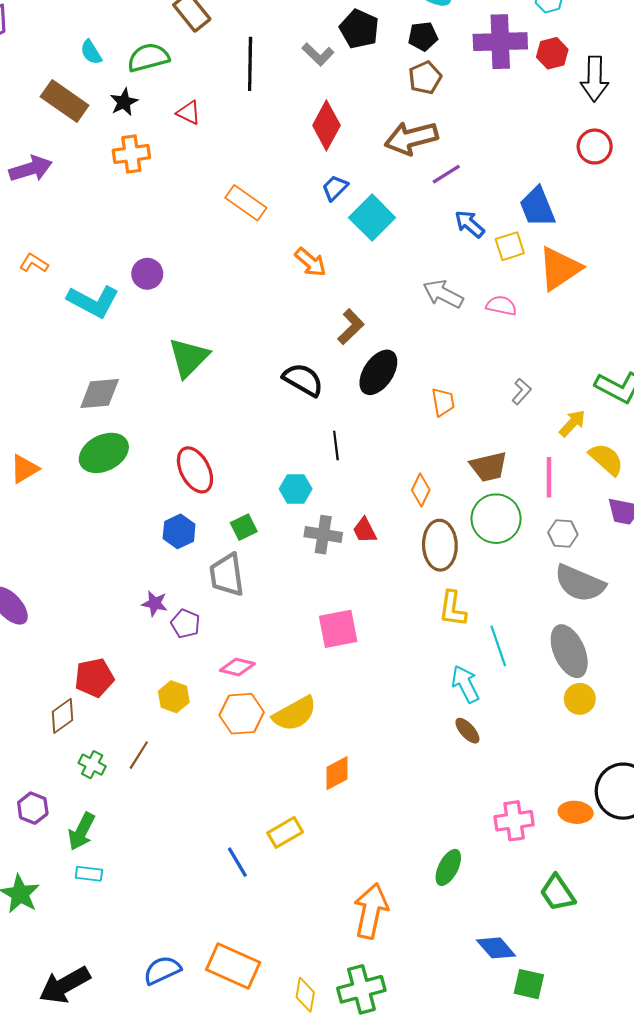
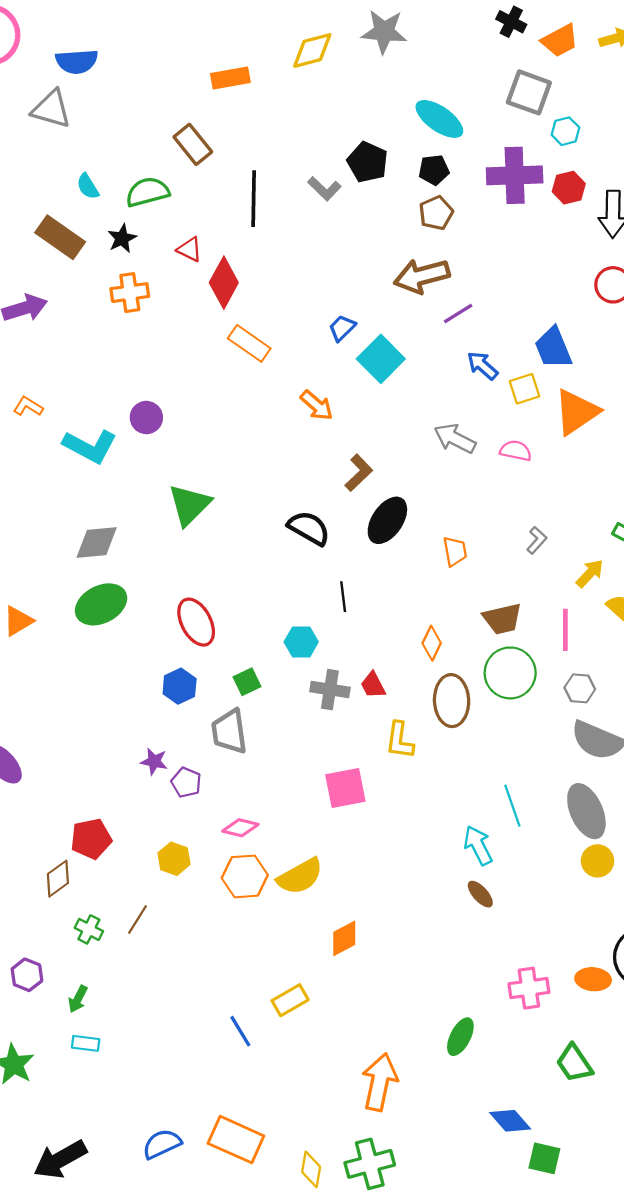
red diamond: (326, 125) -> (224, 283), moved
yellow L-shape: (453, 609) -> (400, 740), moved
green arrow: (82, 831) -> (78, 999), size x0.7

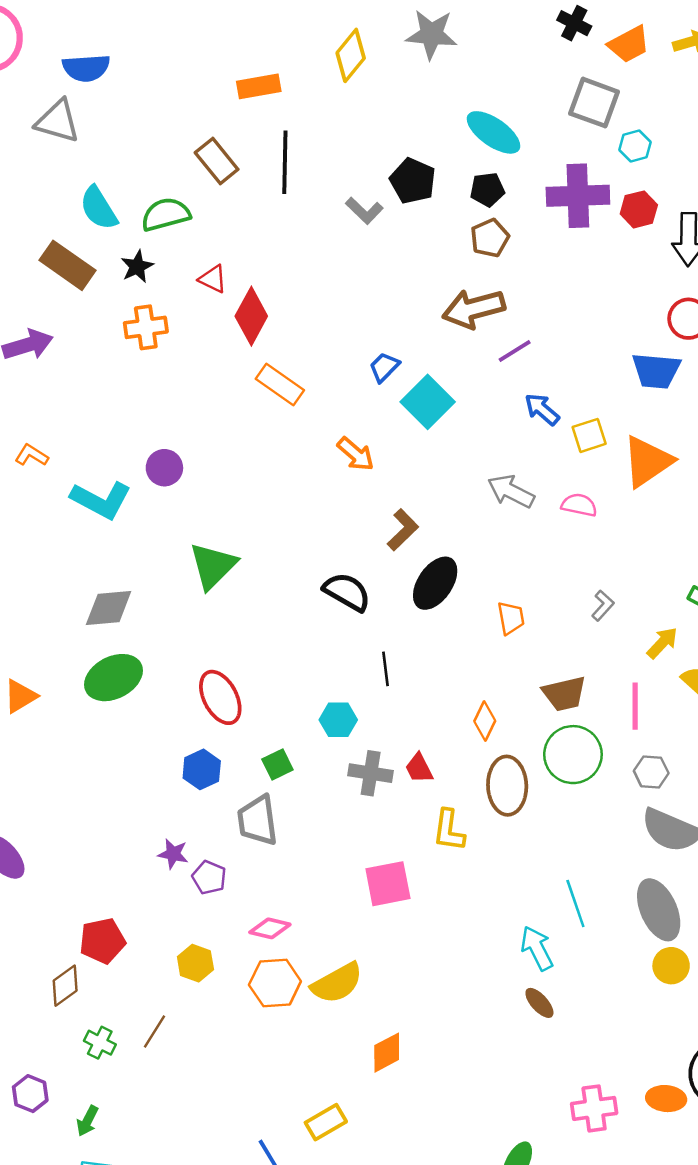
yellow diamond: (312, 50) -> (351, 55), turned -36
cyan semicircle: (88, 186) -> (99, 208), size x1.5
black line: (254, 199) -> (285, 162), moved
blue trapezoid: (553, 348) -> (656, 371), moved, turned -63

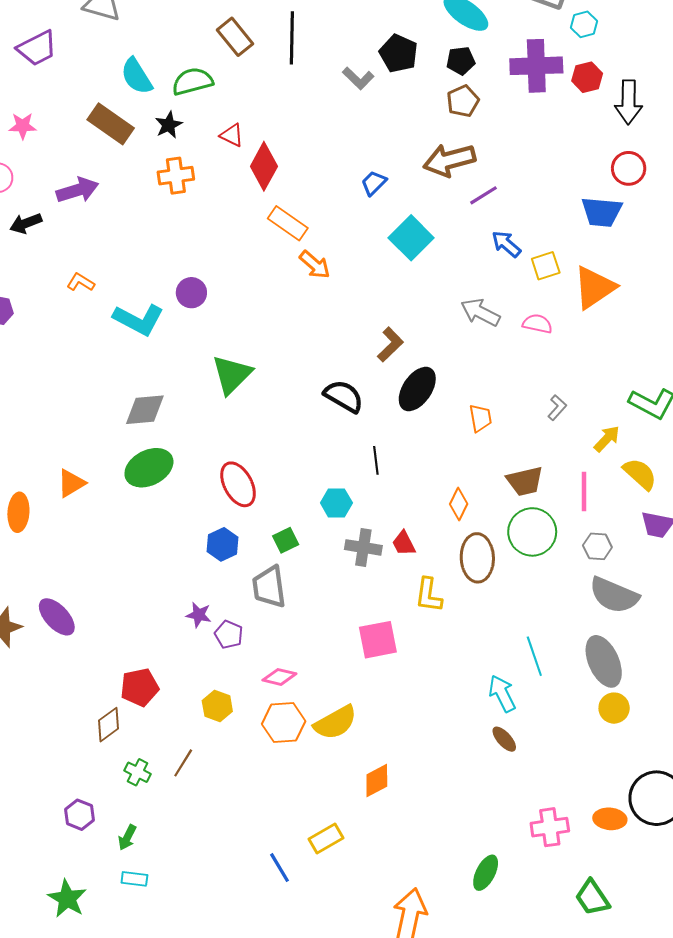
blue trapezoid: (384, 367) -> (374, 183), moved
orange arrow: (356, 454) -> (315, 265), moved

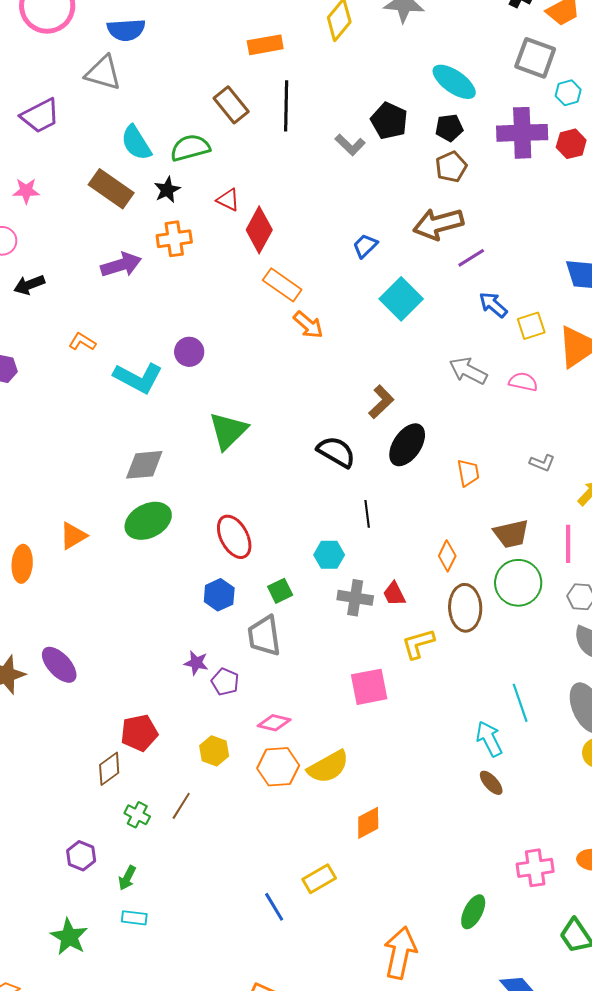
purple arrow: (77, 190) -> (121, 265), moved
gray L-shape: (557, 408) -> (542, 463), turned 70
yellow L-shape: (429, 595) -> (418, 644), turned 66

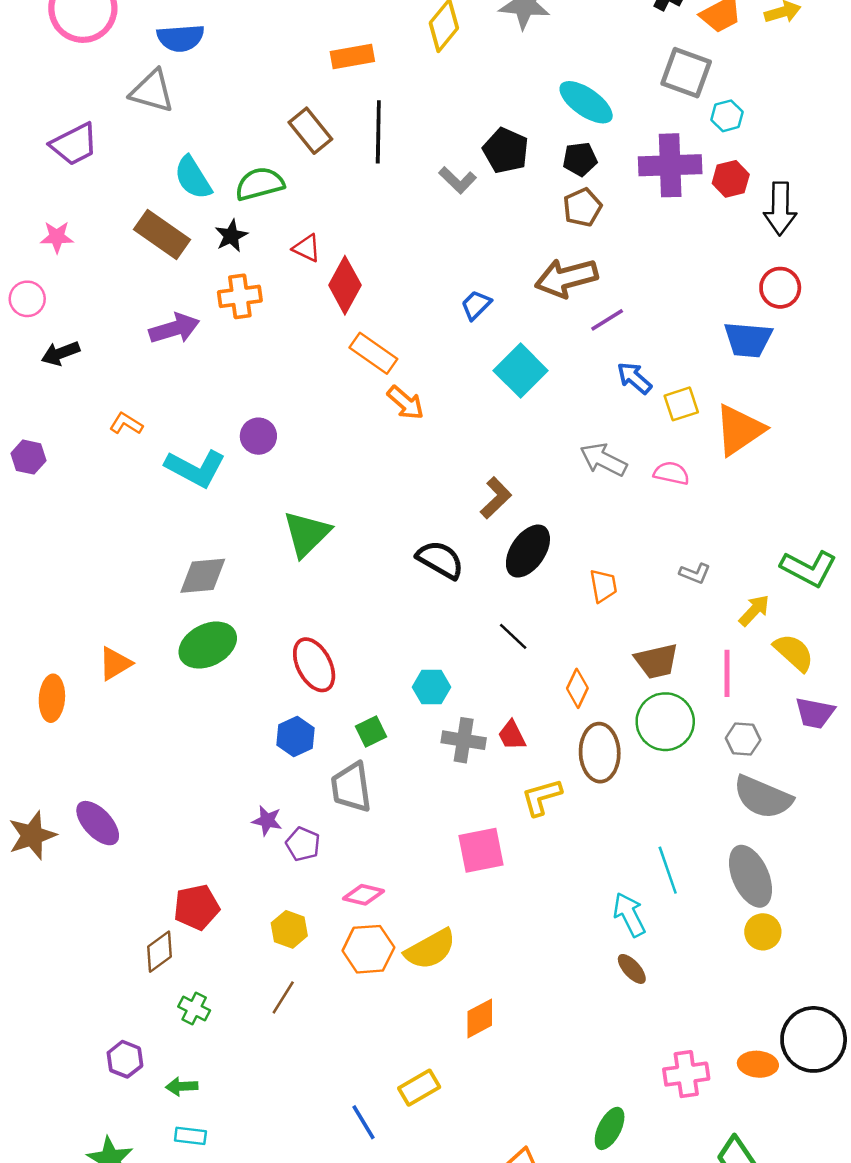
black line: (367, 514) -> (513, 636), moved, turned -40
brown line: (181, 806) -> (283, 997), moved
green arrow: (127, 878) -> (182, 1086), turned 60

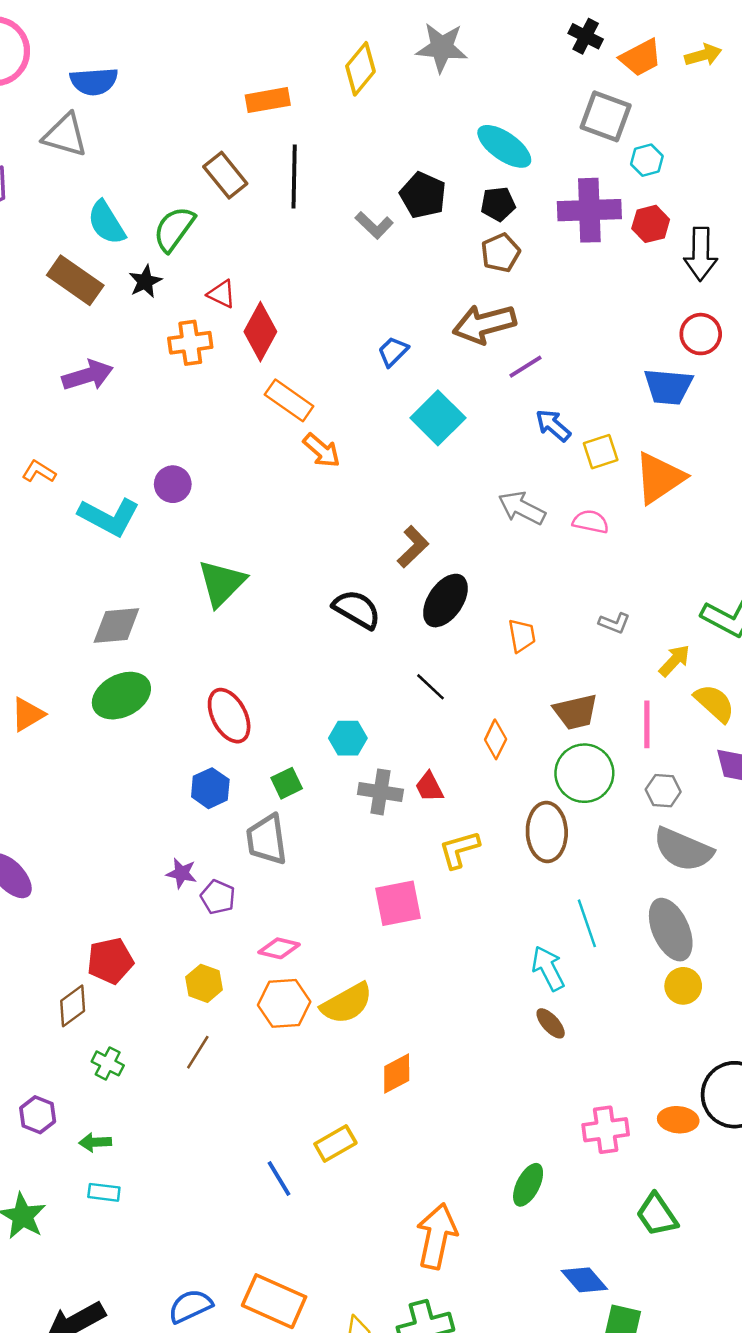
green semicircle: (260, 184) -> (174, 229), turned -39
orange cross: (240, 296) -> (190, 343), moved
brown ellipse: (600, 753) -> (547, 832), moved

